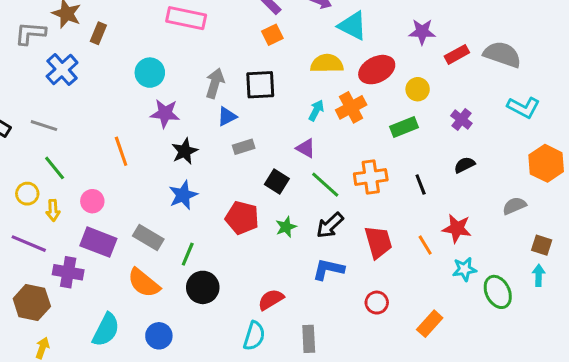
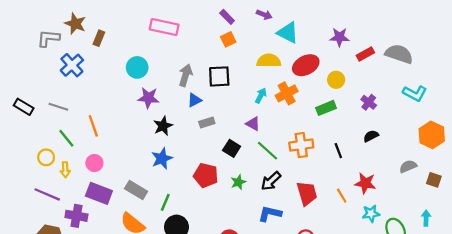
orange line: (121, 151) -> (93, 126), moved
brown square: (542, 245) -> (434, 180), moved

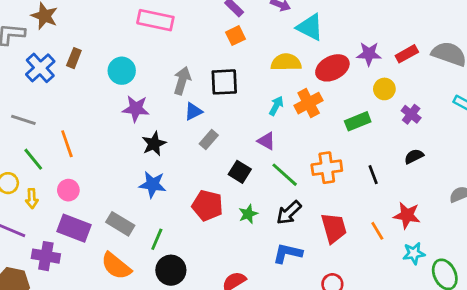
purple star: (339, 37) -> (369, 54), moved
brown rectangle: (99, 38) -> (74, 58), moved
yellow circle: (336, 80) -> (384, 89), moved
gray rectangle: (207, 123) -> (209, 140), turned -32
blue star: (162, 159) -> (153, 184), turned 30

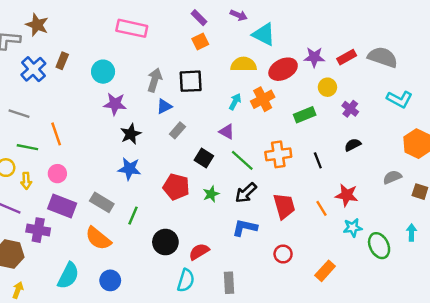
green line: (33, 159) -> (27, 147), turned -40
black circle: (171, 270) -> (165, 242), moved

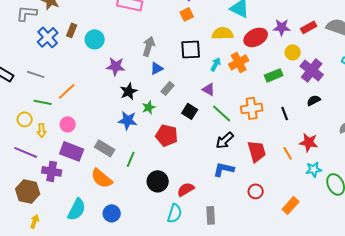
cyan circle: (103, 72) -> (95, 39), moved
black square: (191, 81) -> (191, 49), moved
purple cross: (350, 109) -> (312, 70), size x1.6
orange line: (56, 134) -> (67, 91), turned 66
green star: (211, 194) -> (149, 107), moved

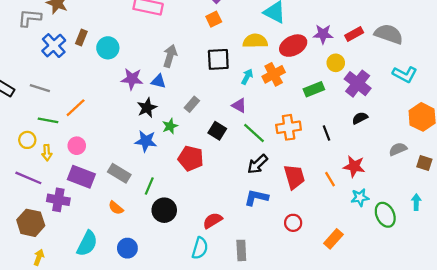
blue triangle: (157, 68) -> (158, 81), moved, turned 40
orange semicircle: (102, 178) -> (116, 208), size x0.6
black circle: (158, 181) -> (164, 210), moved

